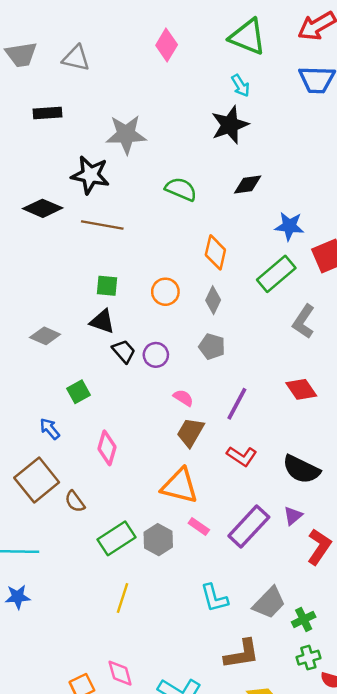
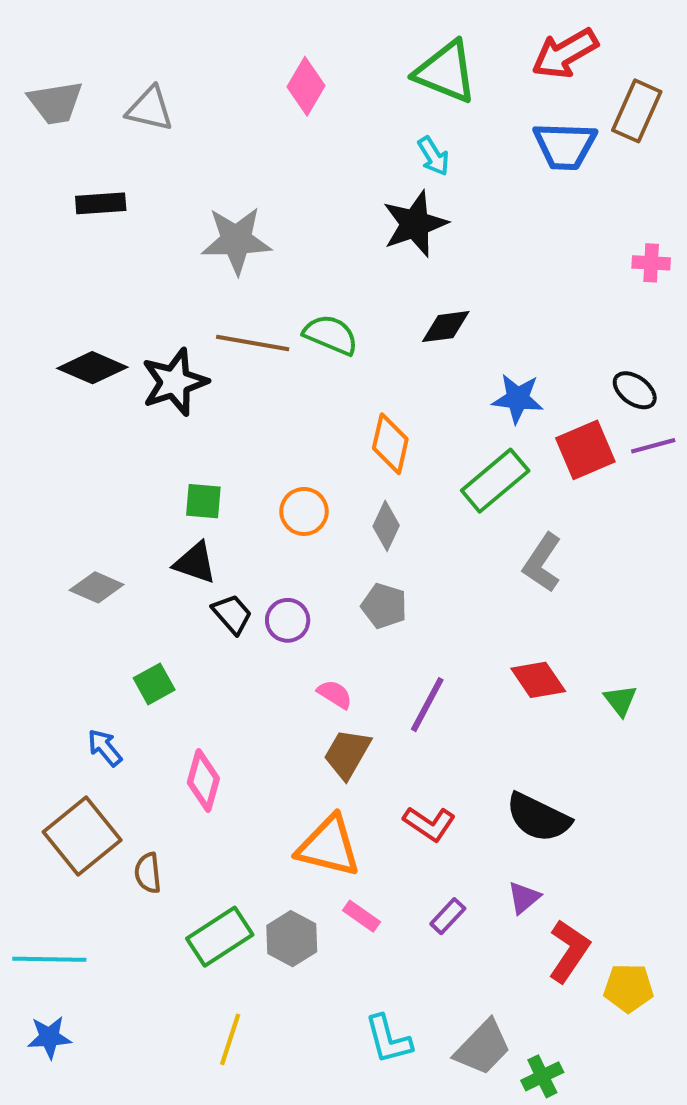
black star: (90, 175) -> (175, 382), moved, turned -30
brown line: (102, 225) -> (253, 343), moved
red L-shape: (242, 456) -> (429, 824), moved
brown semicircle: (75, 501) -> (148, 873), turned 30
purple rectangle: (249, 526) -> (448, 916), size x0.5

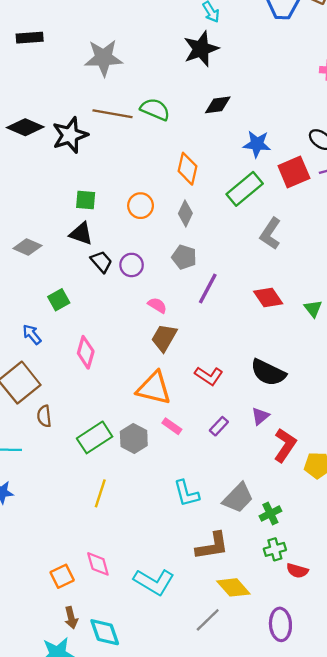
purple line: (427, 705) -> (208, 288), moved
brown semicircle: (148, 873) -> (44, 416), moved

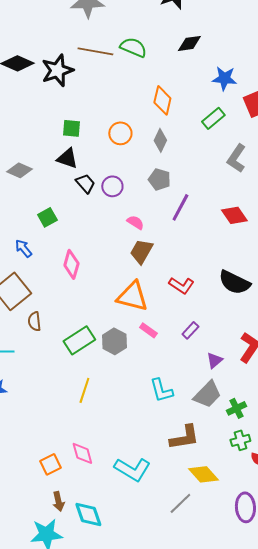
green rectangle: (245, 189) -> (213, 118), size x0.7
purple triangle: (260, 416) -> (214, 360), moved

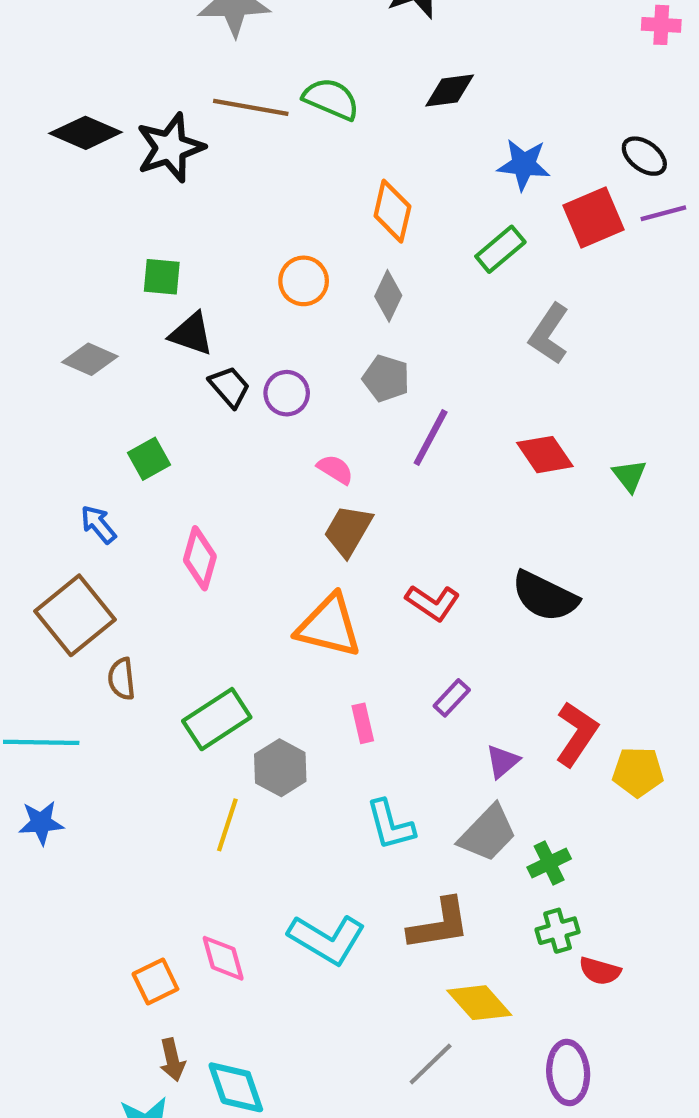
green square: (71, 128) -> (162, 277), moved
pink rectangle: (148, 330) -> (363, 723), moved, turned 42
gray hexagon: (114, 341) -> (280, 768), moved
cyan L-shape: (132, 469) -> (327, 939), moved

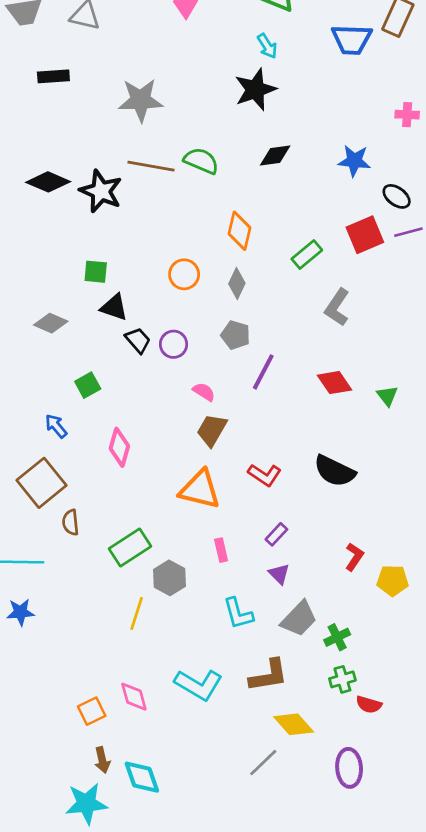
black star: (170, 148) -> (101, 191), turned -30
blue star: (524, 165) -> (354, 161), moved
red L-shape: (577, 734) -> (354, 557), size x0.7
purple triangle: (503, 761) -> (279, 574), moved, turned -35

